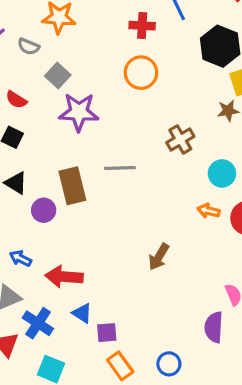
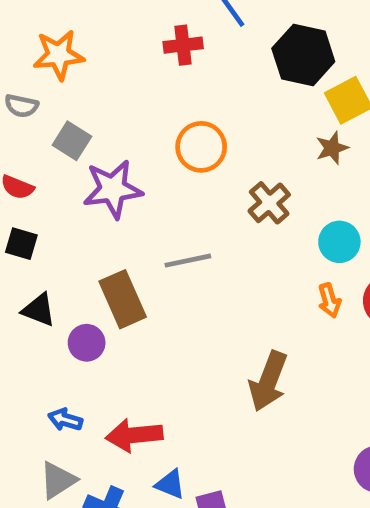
orange circle: (141, 73) -> (201, 147), moved
orange arrow: (209, 211) -> (329, 300), turned -110
brown arrow: (159, 257) -> (268, 381), size x1.4

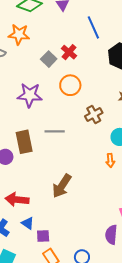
red cross: (183, 45) -> (69, 52), moved, turned 35
gray square: (72, 141) -> (49, 59), moved
brown arrow: (268, 381) -> (62, 186), moved

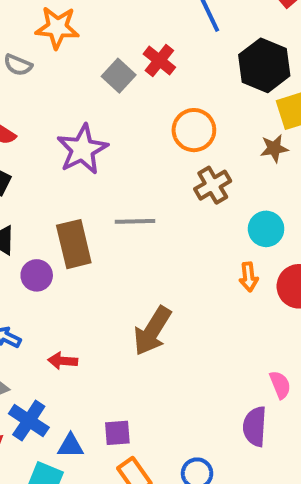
orange circle: (70, 85) -> (194, 130), moved
purple star: (30, 95) -> (82, 149), turned -30
red arrow: (17, 200) -> (63, 361), size x0.6
blue triangle: (28, 223) -> (71, 446), moved, turned -32

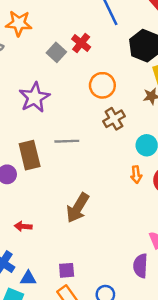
purple square: (117, 433) -> (67, 270), moved

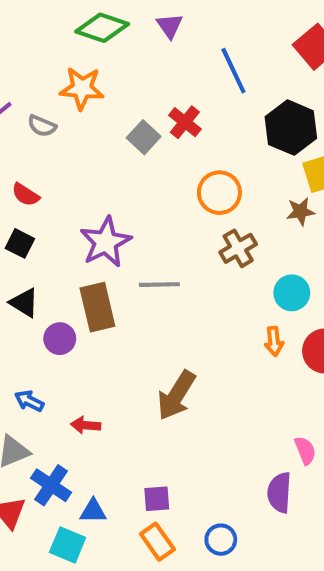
purple star: (34, 97) -> (106, 242), moved

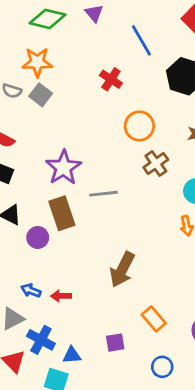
gray square: (144, 137) -> (41, 95), moved
blue arrow: (29, 401) -> (31, 291), moved
orange rectangle: (157, 542) -> (154, 319), moved

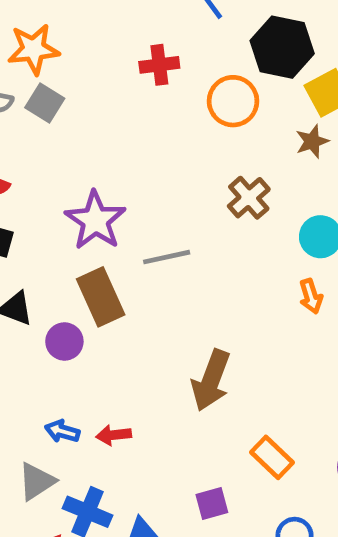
red cross: (111, 79) -> (159, 65), turned -35
orange circle: (139, 126) -> (233, 101), moved

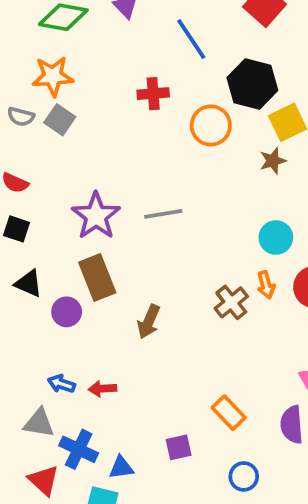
brown cross: (249, 198) -> (231, 302), moved
gray line: (167, 257) -> (163, 214), moved
brown arrow: (211, 380) -> (149, 322), moved, size x0.7
gray triangle: (37, 481) -> (39, 423), turned 40

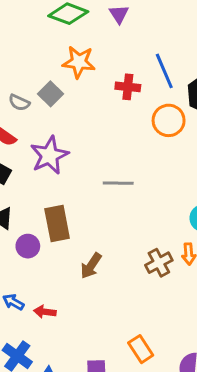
blue line: (191, 39) -> (164, 71), moved
orange star: (53, 76) -> (79, 62), moved
gray semicircle: (21, 117) -> (19, 103), moved
purple star: (96, 216) -> (49, 155), moved

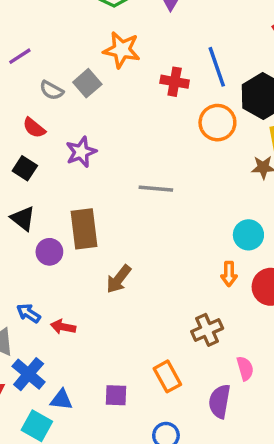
purple star: (49, 155) -> (81, 152), size x0.7
brown cross: (159, 263) -> (207, 330), moved

